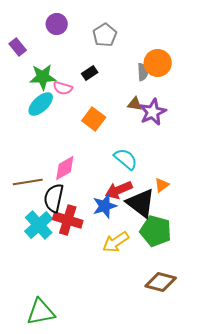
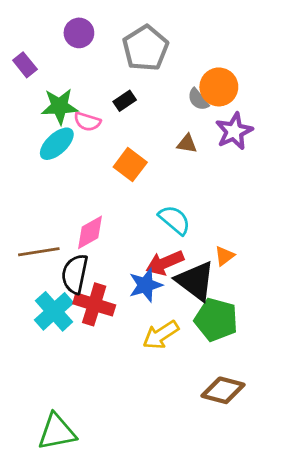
gray pentagon: (105, 35) -> (145, 48), size x1.4
gray semicircle: (143, 72) -> (198, 99), turned 144
purple star: (153, 112) -> (234, 131), moved

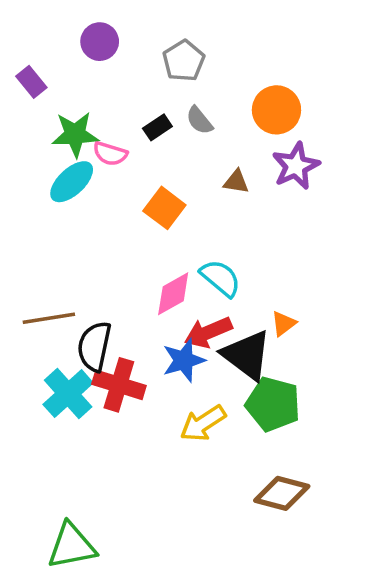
gray pentagon: (145, 48) -> (184, 61), size x0.7
gray semicircle: (198, 99) -> (199, 120), moved
pink diamond: (90, 232) -> (173, 294), moved

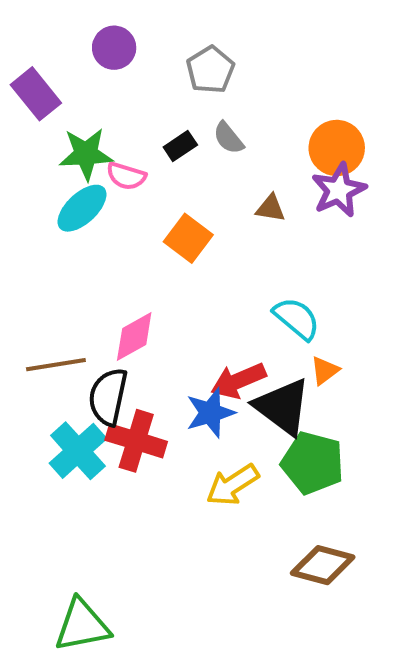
purple rectangle: (31, 82) -> (36, 94), size x1.4
orange circle: (276, 110) -> (337, 148), moved
cyan semicircle: (220, 278) -> (297, 318), moved
pink diamond: (173, 294) -> (134, 337), moved

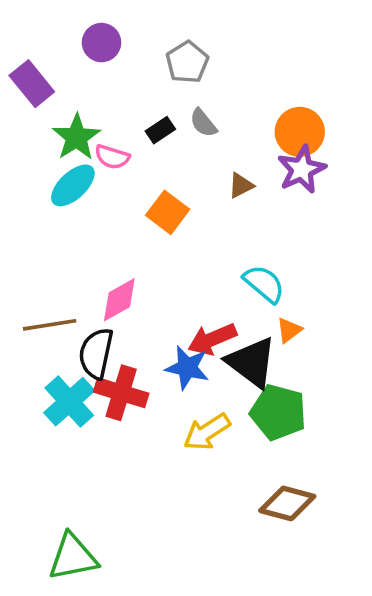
green star: (86, 154) -> (76, 137), turned -30
brown triangle: (271, 208) -> (241, 185), turned -36
blue star: (210, 413) -> (187, 368), turned 30

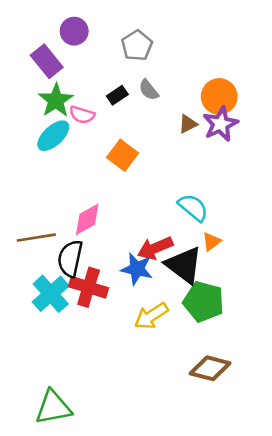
purple rectangle: (32, 84) -> (47, 61), moved
brown triangle: (241, 185) -> (188, 124), moved

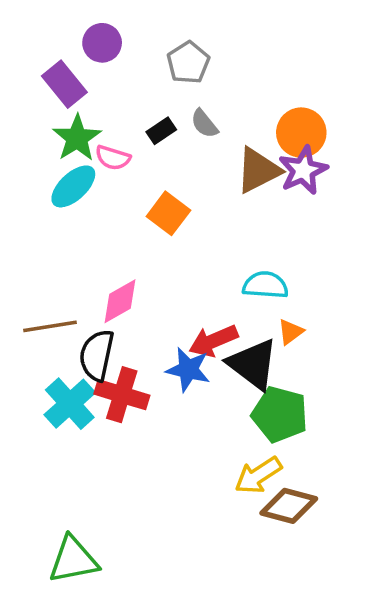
brown triangle: (188, 124) -> (258, 170), size x1.8
cyan semicircle: (193, 208) -> (265, 285), turned -36
yellow arrow: (151, 316) -> (258, 475), moved

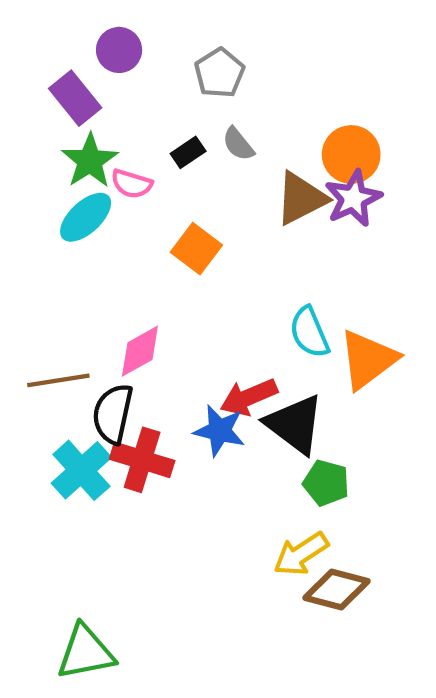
cyan semicircle: (265, 285) -> (309, 332), turned -117
orange triangle: (291, 332) -> (368, 359), moved, size x2.0
green pentagon: (280, 414) -> (326, 483), size x0.7

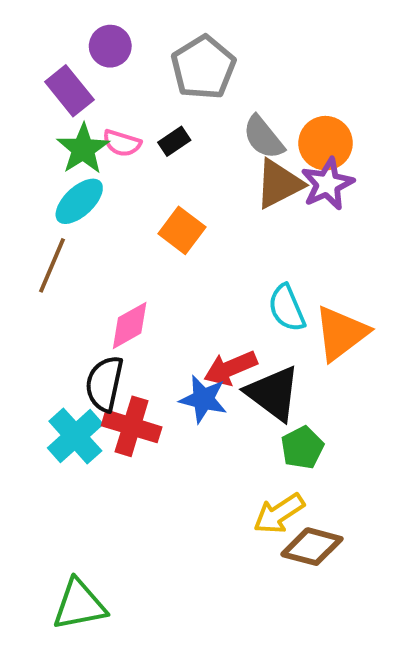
gray pentagon: (219, 73) -> (203, 67), size x1.4
gray semicircle: (238, 144) -> (263, 137), moved, size x1.4
pink semicircle: (132, 184) -> (122, 143), moved
brown line: (58, 380) -> (52, 265), moved, turned -58
green pentagon: (326, 483) -> (302, 448), turned 30

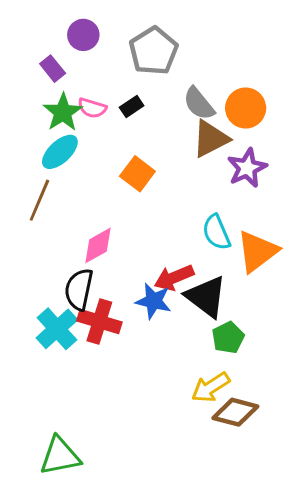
purple rectangle: (69, 91) -> (53, 69), size x0.7
purple star: (327, 184) -> (247, 168), moved

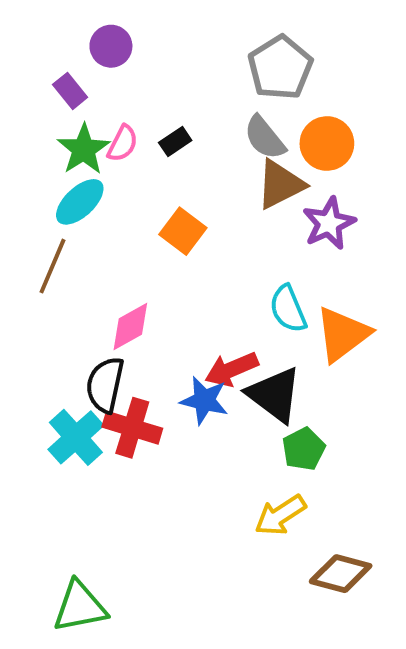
gray pentagon: (153, 51) -> (280, 68), moved
pink semicircle: (92, 108) -> (123, 144), turned -80
brown diamond: (235, 412) -> (341, 574), moved

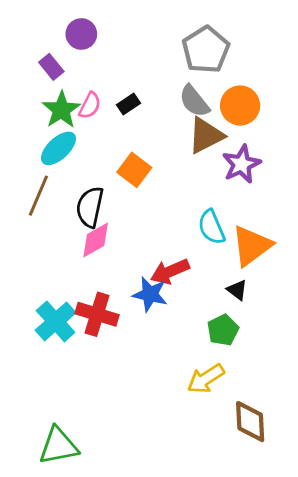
black semicircle: (105, 385) -> (90, 207), moved
black triangle: (274, 395) -> (237, 290), moved, size x0.5
brown diamond: (341, 574) -> (250, 422), turned 72

